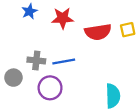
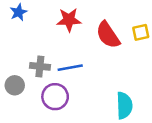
blue star: (29, 11) -> (19, 12), moved
red semicircle: (98, 32) -> (108, 35), turned 65

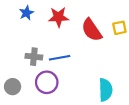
blue star: (19, 12) -> (26, 13), moved
gray circle: (15, 85) -> (13, 87), moved

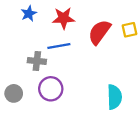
red semicircle: (92, 30) -> (99, 32), turned 70
blue line: (60, 58) -> (59, 46), moved

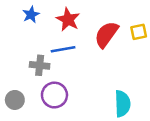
red star: (63, 18) -> (68, 20), turned 30

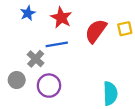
gray cross: (40, 65) -> (36, 59), turned 36
gray circle: (15, 100) -> (17, 80), moved

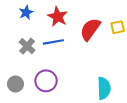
gray cross: (36, 59) -> (27, 46), moved
gray circle: (17, 80) -> (15, 84), moved

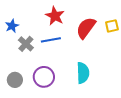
blue star: (26, 12) -> (12, 26), moved
cyan semicircle: (104, 88) -> (83, 73), moved

